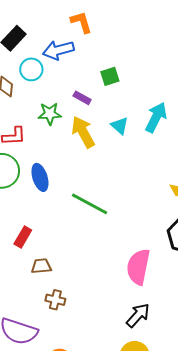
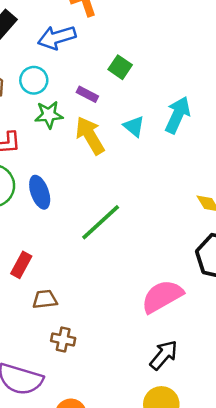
cyan circle: (31, 69) -> (34, 80), moved
green square: (110, 76) -> (120, 67), turned -36
green line: (90, 204) -> (101, 222), turned -69
pink semicircle: (138, 267) -> (162, 296), turned 51

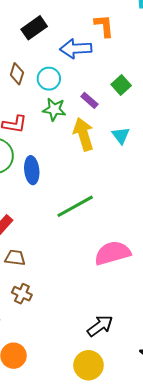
pink semicircle: (162, 296) -> (112, 253), moved

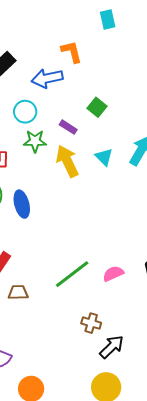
green line: (75, 206) -> (72, 274), moved
pink semicircle: (112, 253) -> (113, 274), size x0.6
brown cross: (22, 294) -> (91, 323), moved

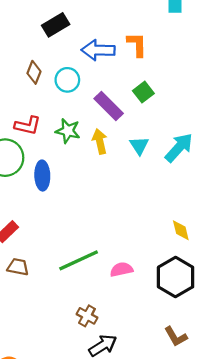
orange L-shape: (72, 52) -> (137, 44), moved
purple rectangle: (68, 127) -> (109, 106), size x1.6
green star: (35, 141) -> (68, 131), moved
yellow arrow: (67, 161) -> (100, 141), size x0.7

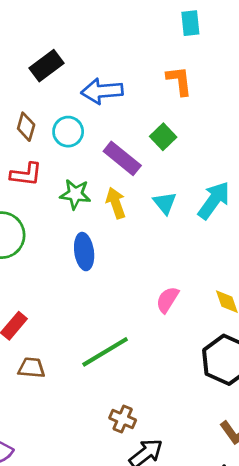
orange L-shape: (137, 44) -> (179, 81), moved
red L-shape: (28, 125) -> (26, 174), moved
blue ellipse: (42, 176) -> (84, 252), moved
pink semicircle: (121, 269) -> (167, 300), moved, turned -40

